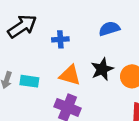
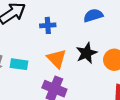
orange triangle: (70, 75) -> (57, 59), turned 30

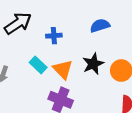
cyan rectangle: (19, 64) -> (38, 65), moved, turned 35

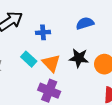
black star: (93, 64) -> (79, 58), turned 30

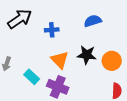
cyan rectangle: (29, 59) -> (32, 77), moved

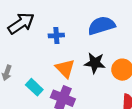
blue semicircle: (93, 21) -> (101, 26), size x1.4

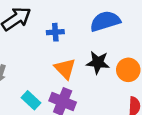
cyan rectangle: (34, 87) -> (31, 100), moved

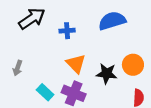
black star: (98, 63) -> (107, 74), moved

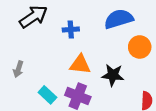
orange triangle: (76, 64) -> (80, 64), turned -40
orange circle: (133, 65) -> (140, 47), moved

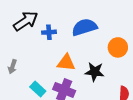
blue semicircle: (119, 19) -> (84, 27), moved
blue cross: (71, 29) -> (49, 32), moved

